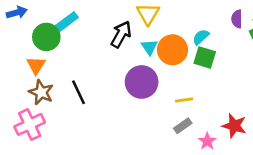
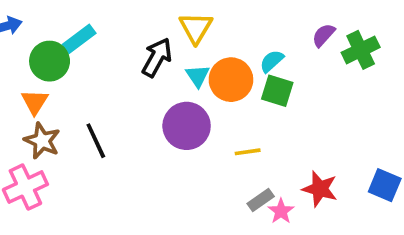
purple semicircle: (237, 19) -> (324, 35), turned 42
gray rectangle: (183, 126) -> (261, 200), moved

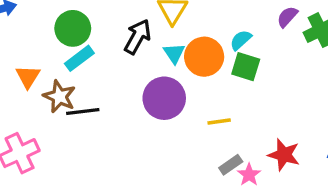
cyan rectangle: (79, 39) -> (79, 58), moved
green circle: (50, 61) -> (73, 28), moved
brown star: (42, 141) -> (59, 97), moved
black line: (96, 141) -> (83, 112), turned -72

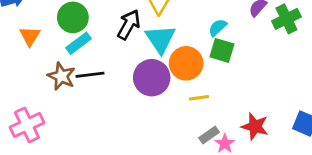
cyan triangle: (174, 53) -> (160, 39), size x1.6
orange circle: (204, 57) -> (186, 63), moved
orange triangle: (28, 77) -> (30, 36), moved
black line: (83, 112) -> (90, 75), moved

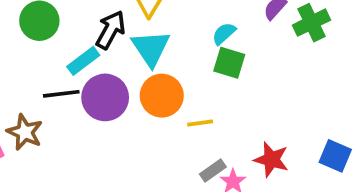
cyan rectangle: (79, 43) -> (83, 61), moved
orange circle: (186, 63) -> (162, 96), moved
brown star: (61, 76) -> (25, 132), moved
purple circle: (152, 78) -> (105, 97), moved

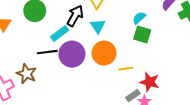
cyan triangle: (151, 48) -> (98, 26), size x0.7
red star: (271, 160) -> (150, 82), moved

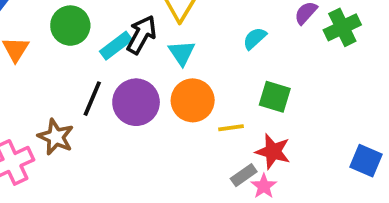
cyan rectangle: (60, 33) -> (116, 46), moved
green square: (142, 34) -> (275, 97), moved
black line: (47, 52) -> (92, 99), turned -60

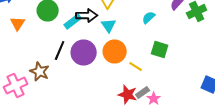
black arrow: (142, 35) -> (87, 16), turned 60
yellow line: (231, 128) -> (136, 66), turned 40
red star: (273, 151) -> (128, 94), moved

